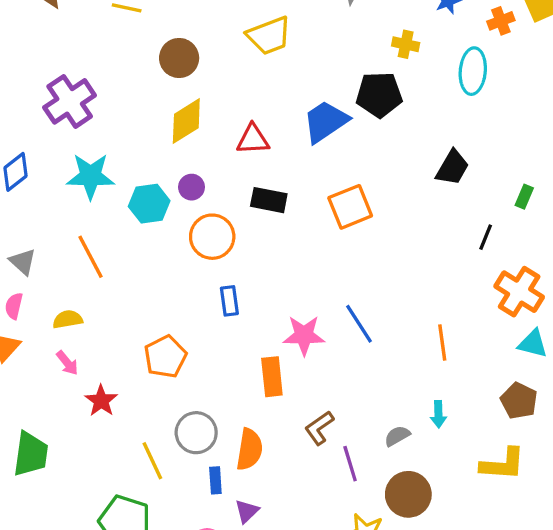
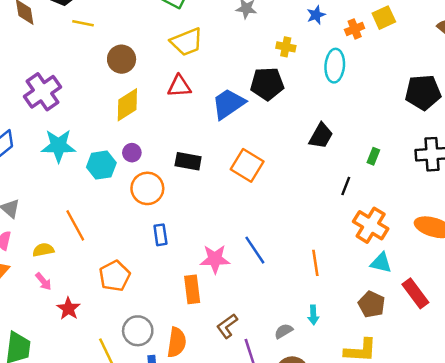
red triangle: (253, 139) -> (179, 86), moved
orange square: (350, 207) -> (247, 165), turned -36
orange line: (91, 257) -> (75, 225), moved

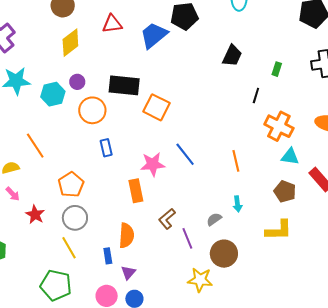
black rectangle: (188, 161) -> (124, 85), size x1.4
orange square: (247, 165) -> (156, 107), moved
gray circle: (138, 331) -> (75, 218), moved

